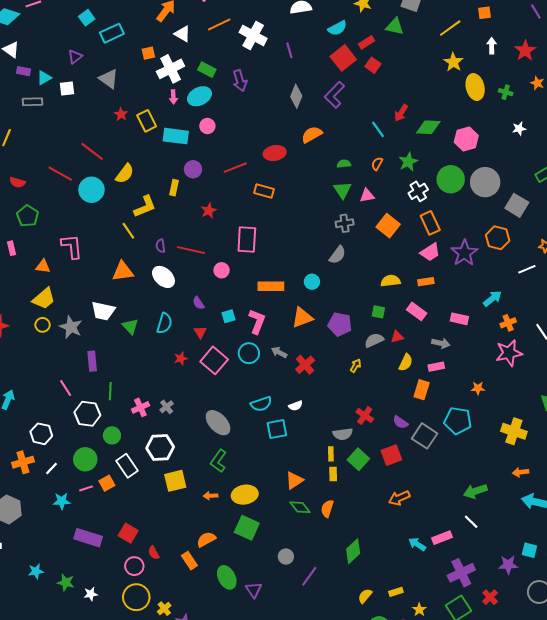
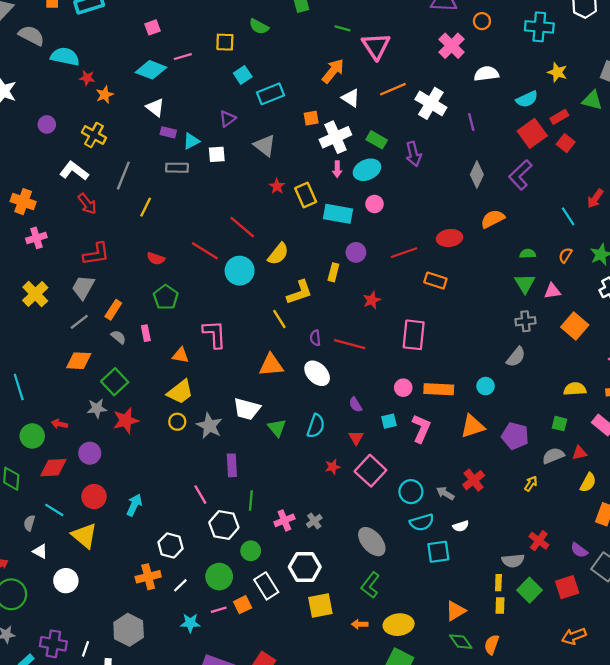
pink circle: (222, 270) -> (403, 388), moved
gray arrow: (279, 352) -> (445, 493), moved
cyan circle: (249, 353) -> (411, 492), moved

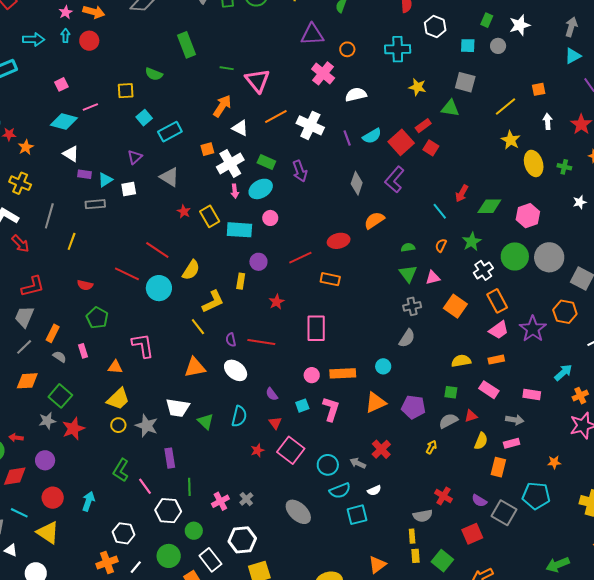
cyan semicircle: (527, 99) -> (372, 136), moved
green L-shape: (370, 585) -> (121, 470), moved
green square: (530, 590) -> (442, 561), moved

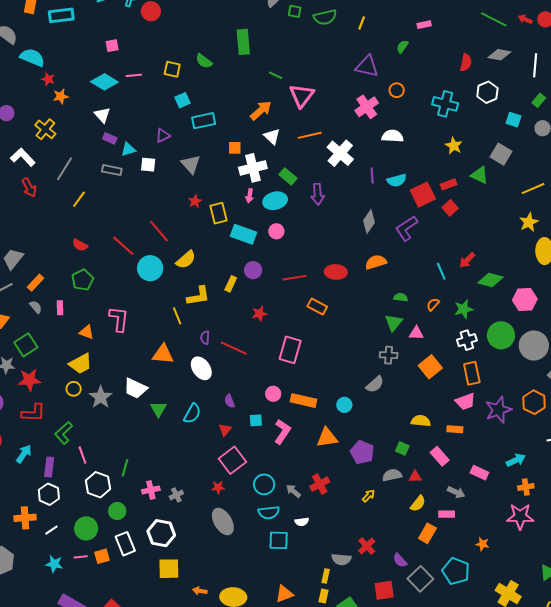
red L-shape: (33, 286) -> (33, 413), moved
red star: (257, 450) -> (218, 487), moved
purple rectangle: (170, 458) -> (49, 467), moved

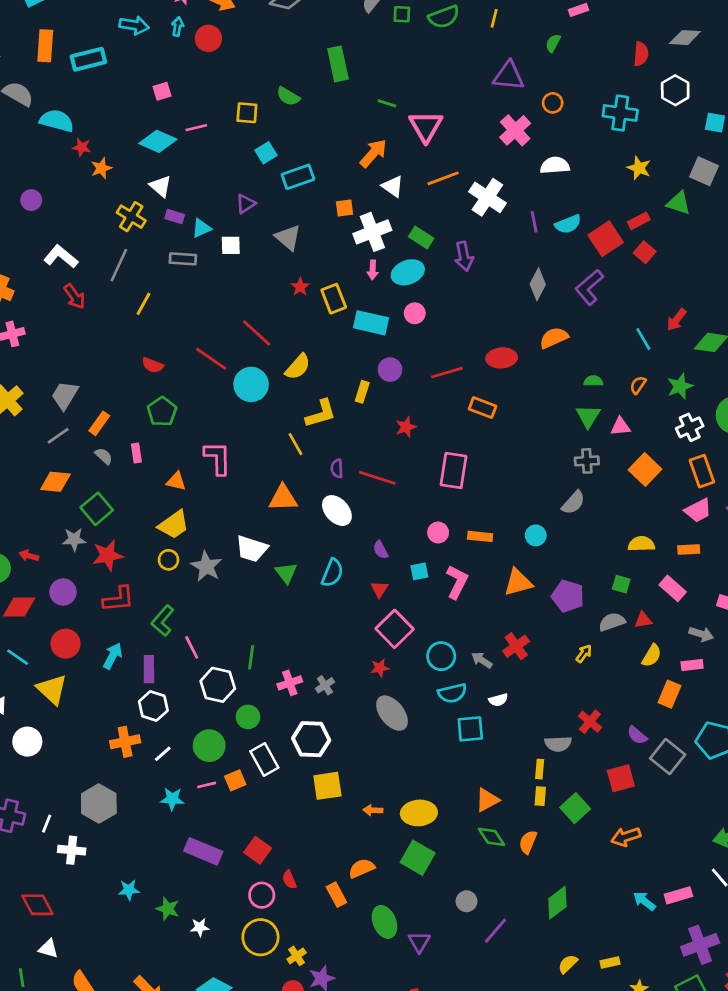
yellow cross: (45, 129) -> (131, 217), moved
orange rectangle: (304, 401) -> (480, 536), size x0.7

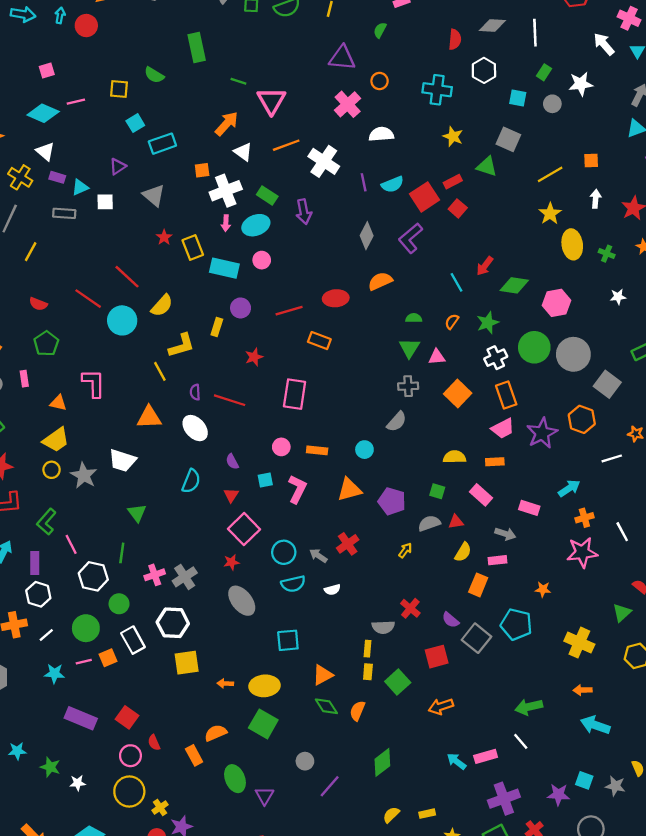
green triangle: (286, 573) -> (137, 513), moved
gray cross: (325, 685) -> (185, 577), size x1.5
cyan square: (470, 729) -> (288, 640), moved

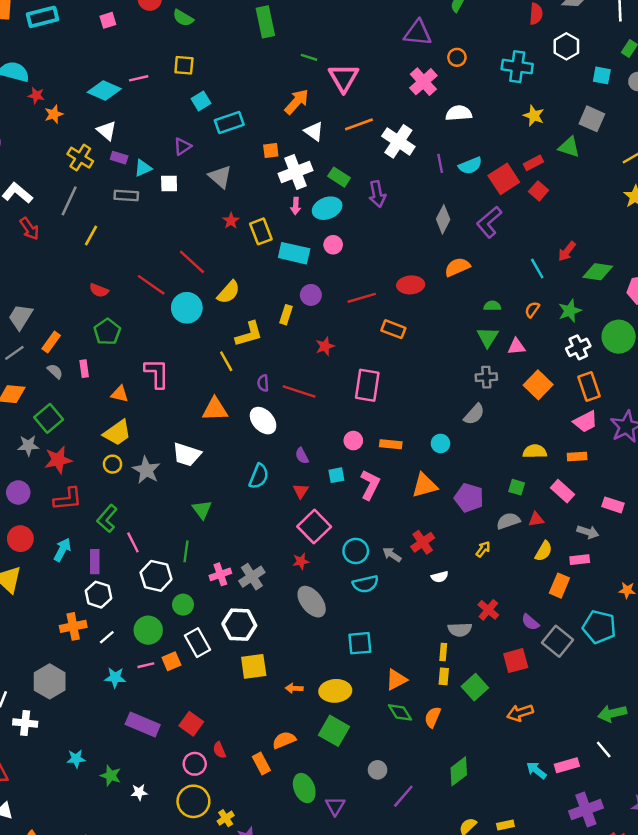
pink square: (47, 71) -> (108, 20), moved
green semicircle: (154, 75) -> (183, 18), moved
white semicircle: (332, 590) -> (440, 577), moved

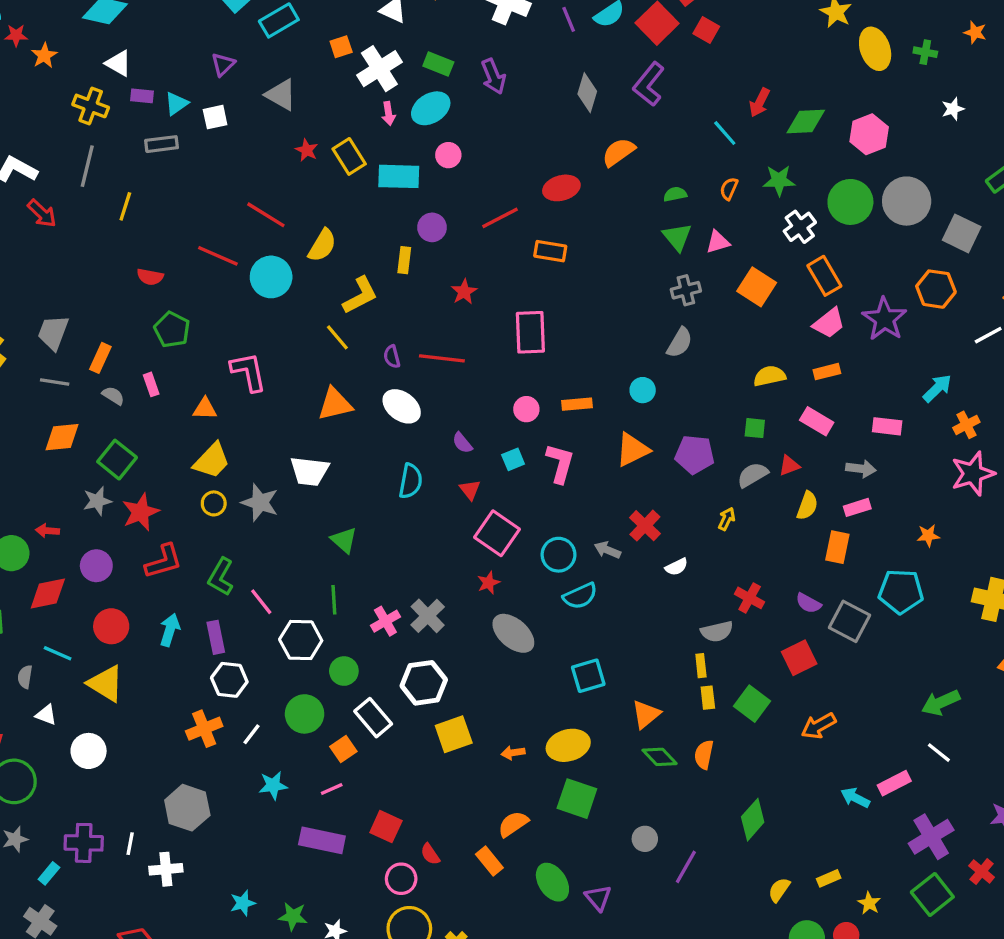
green star: (570, 311) -> (779, 181), turned 30
gray line: (14, 353) -> (55, 382), turned 55
pink line: (146, 665) -> (332, 789), moved

